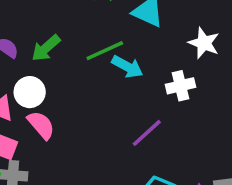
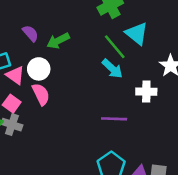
green line: (105, 51) -> (115, 47), moved, turned 60
purple line: (147, 133) -> (114, 119), turned 30

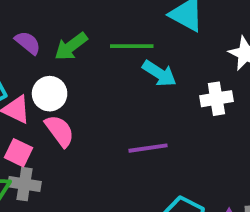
green line: (115, 47) -> (132, 46), moved, turned -40
purple line: (114, 119) -> (148, 148), moved

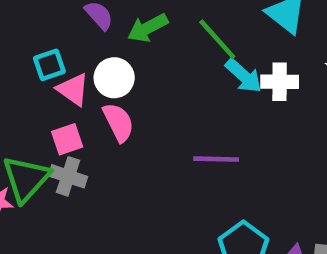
green line: (132, 46) -> (217, 39), turned 39
white cross: (216, 99) -> (280, 82), moved
pink square: (18, 153) -> (67, 139), turned 36

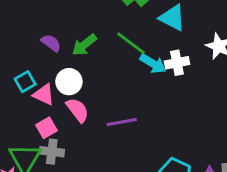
purple line: (216, 159) -> (122, 122), moved

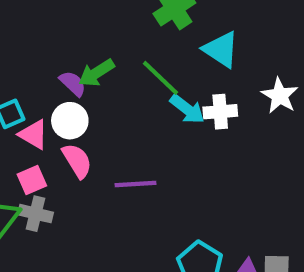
purple semicircle: (51, 43) -> (73, 83), moved

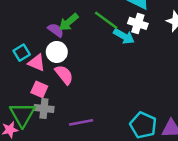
white cross: (220, 112) -> (138, 23), moved, turned 30
pink square: (32, 180) -> (39, 89), turned -35
purple line: (136, 184) -> (81, 122), moved

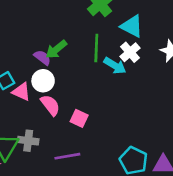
green line: (106, 20) -> (96, 48), turned 55
white cross: (138, 23) -> (130, 52), turned 30
pink square: (39, 89) -> (79, 118), moved

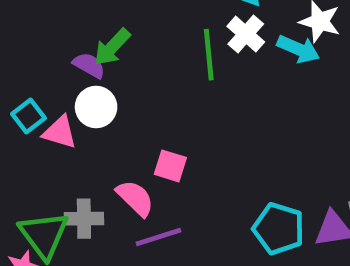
green line: (96, 48) -> (209, 55), moved
cyan arrow: (115, 66) -> (298, 49), moved
pink semicircle: (50, 105) -> (135, 198), moved

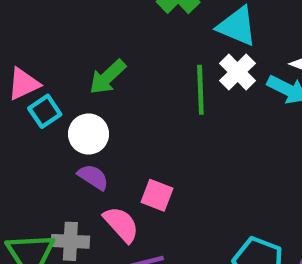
purple semicircle: (89, 65) -> (93, 177), moved
cyan square: (28, 116) -> (45, 111), moved
pink triangle: (60, 132) -> (24, 84), moved, turned -45

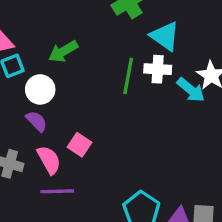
white cross: (237, 72) -> (158, 69), turned 36

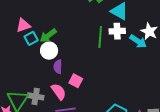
green arrow: (63, 51) -> (48, 36), moved
purple semicircle: (36, 121) -> (58, 67), moved, turned -128

